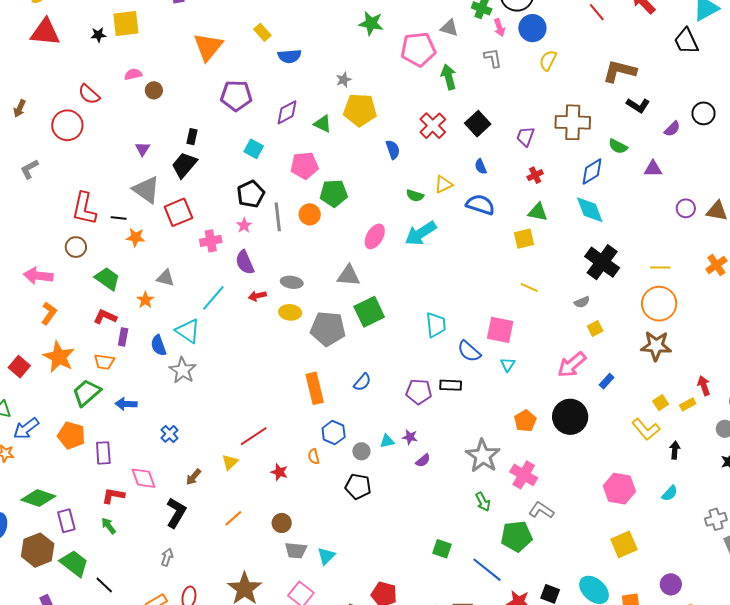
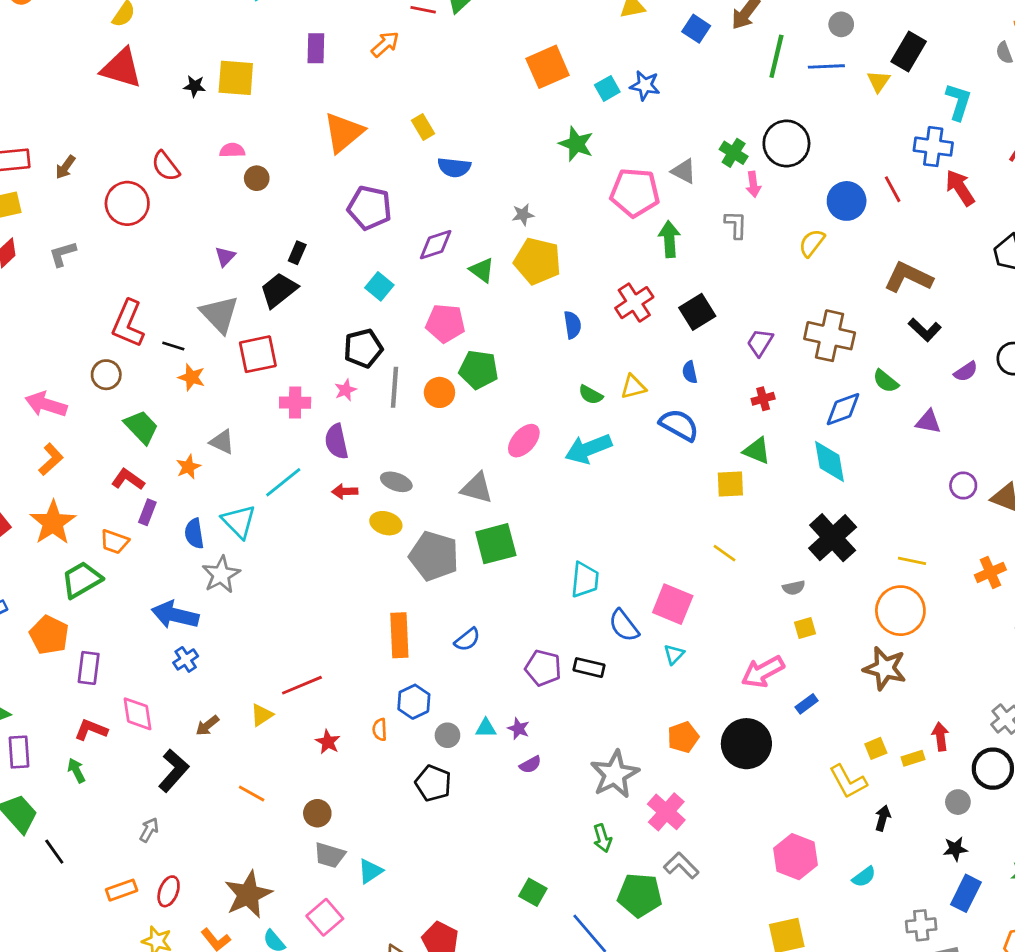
blue circle: (532, 28) -> (847, 201), moved
blue arrow: (126, 404) -> (175, 615), moved, size x1.5
orange line: (233, 518) -> (252, 794), turned 60

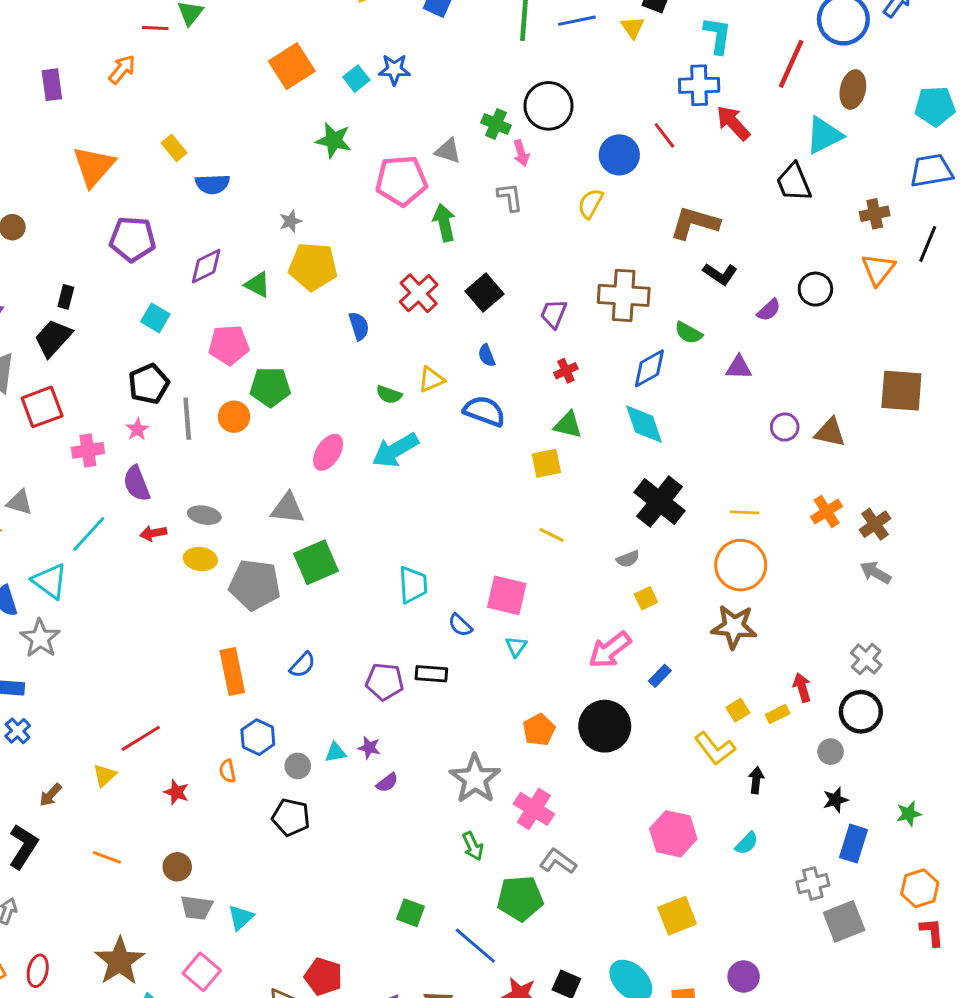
blue semicircle: (624, 625) -> (460, 625), size x0.7

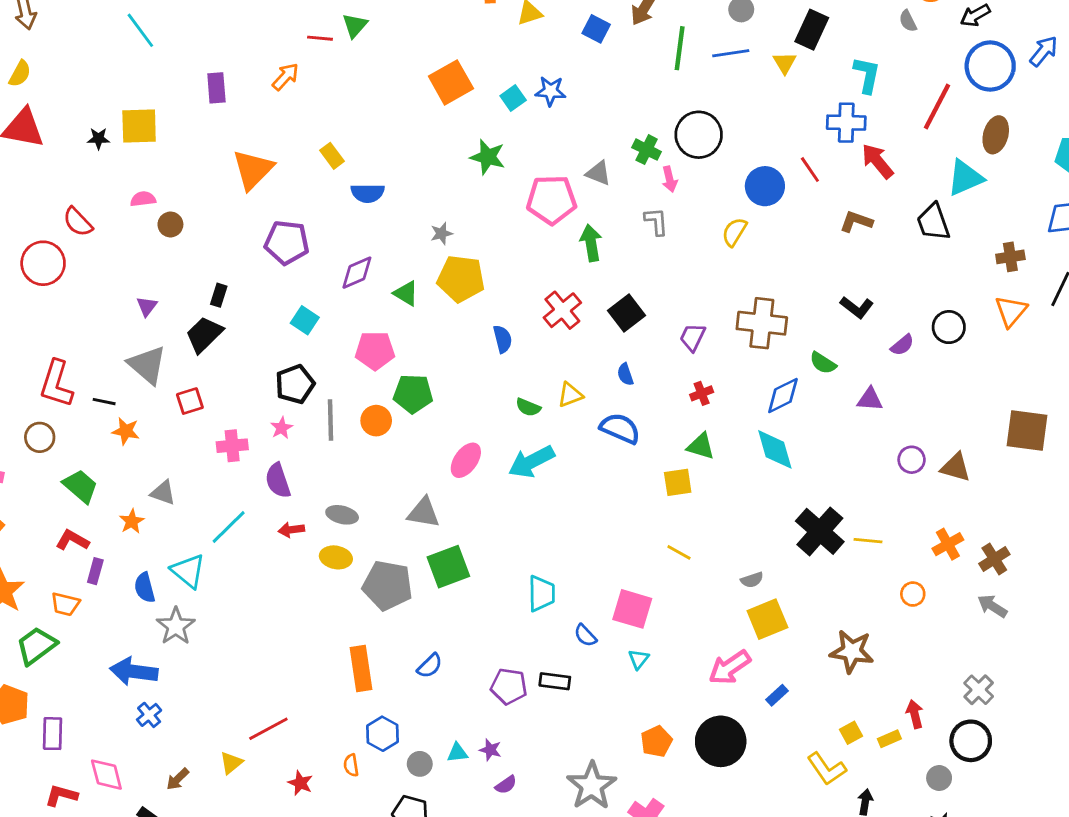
brown L-shape: (695, 223) -> (856, 222), moved, size x0.7
red square: (42, 407) -> (190, 401), size x0.7
black cross: (660, 502) -> (820, 531), moved
orange circle: (741, 565) -> (913, 594), moved, size x0.5
yellow square: (646, 598) -> (767, 619), size x1.8

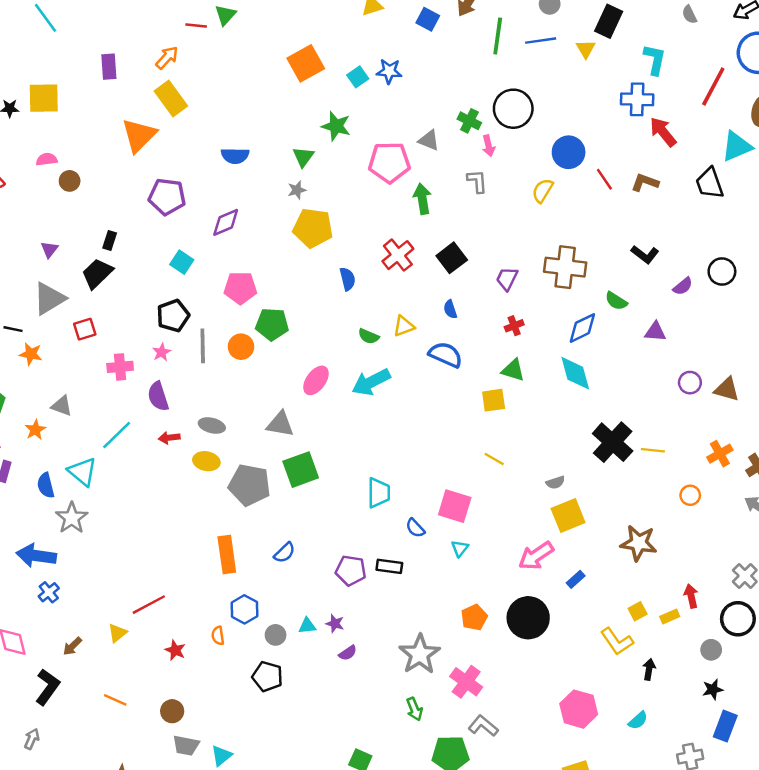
yellow rectangle: (332, 156) -> (171, 99), moved, size x1.6
red line: (810, 170) -> (604, 179), moved
green triangle: (406, 293) -> (303, 157), moved, turned 35
gray triangle: (147, 365) -> (49, 299), turned 48

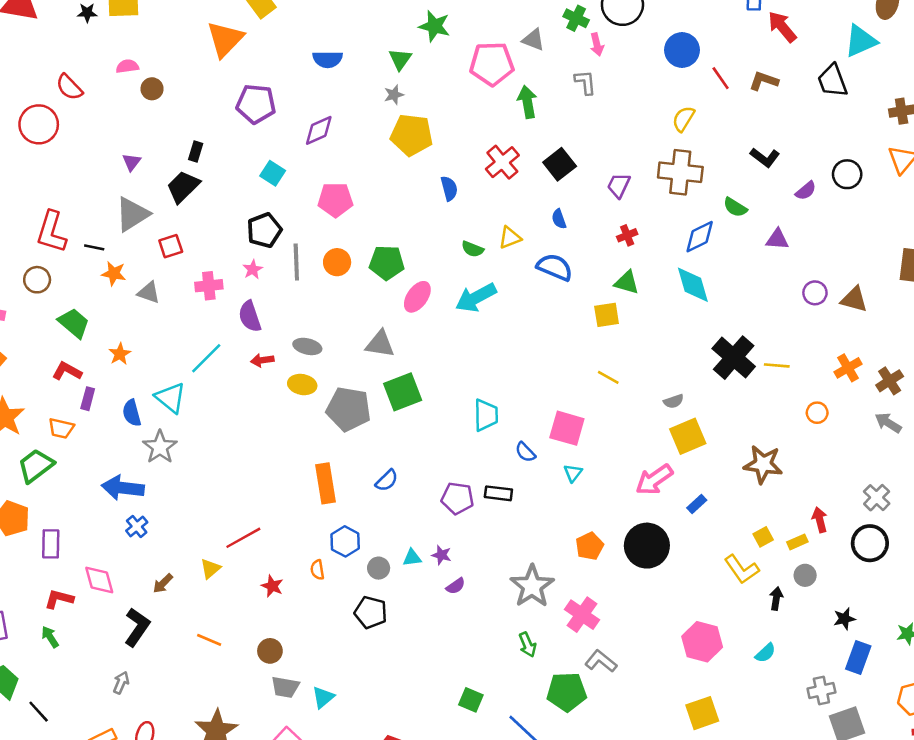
yellow semicircle: (543, 190) -> (683, 119), moved
green pentagon: (272, 324) -> (387, 263), moved
gray triangle: (62, 406) -> (149, 293), moved
gray circle: (711, 650) -> (805, 575), moved

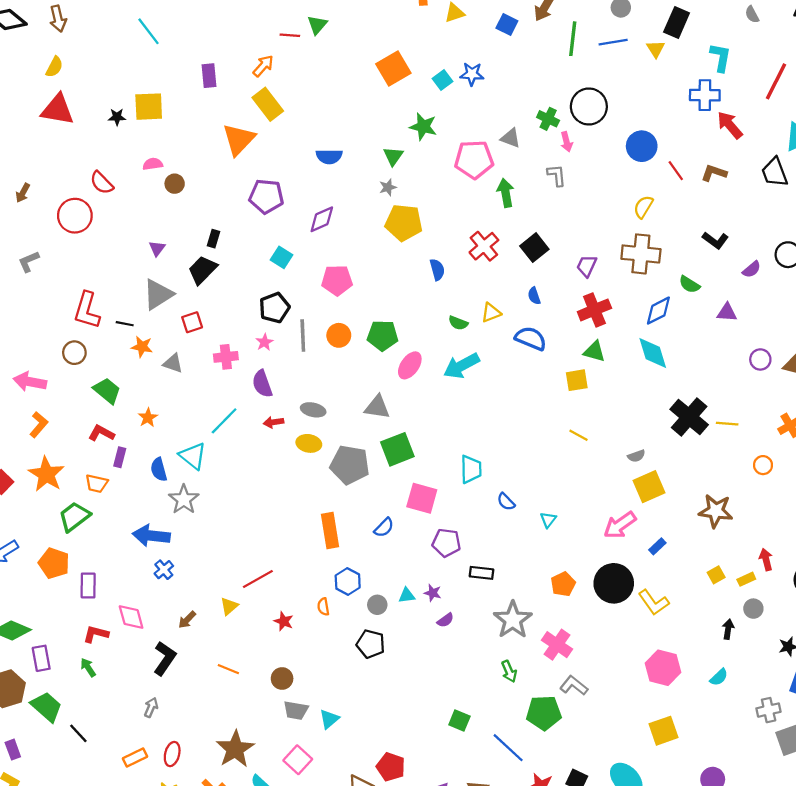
red cross: (627, 235) -> (594, 310), size x1.8
pink square: (567, 428) -> (422, 498), moved
black rectangle: (498, 493) -> (482, 573), moved
yellow L-shape: (742, 569) -> (654, 602), moved

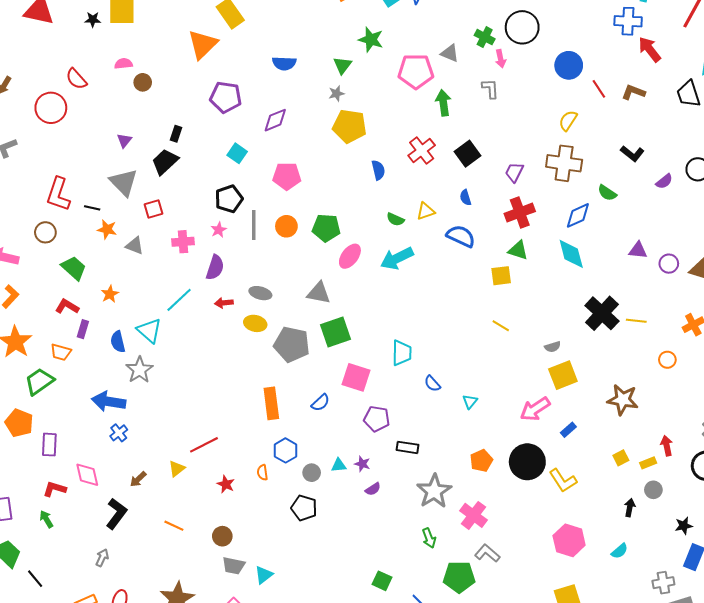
gray triangle: (158, 294) -> (124, 182), turned -44
purple triangle: (727, 312) -> (638, 250), moved
purple semicircle: (262, 384) -> (215, 267), turned -145

